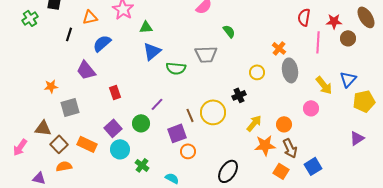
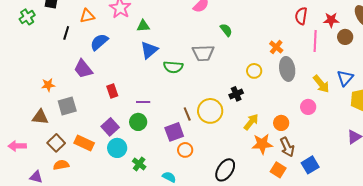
purple line: (157, 104) -> (143, 102), moved, turned 48
brown triangle: (43, 128) -> (40, 117), moved
pink arrow: (20, 147) -> (17, 146), turned 54

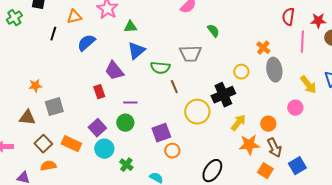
purple trapezoid: (83, 69) -> (114, 71), moved
black cross: (236, 94) -> (223, 95), size x1.6
brown line: (187, 114) -> (174, 87), moved

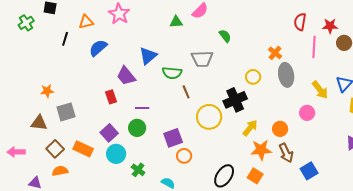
green triangle: (130, 27) -> (176, 22), moved
orange square: (265, 171) -> (255, 176), moved

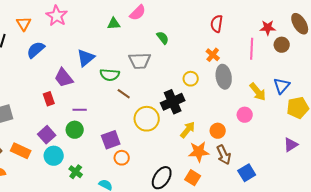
orange triangle: (86, 22) -> (24, 24), turned -49
red semicircle: (300, 22) -> (217, 24), moved
brown line: (186, 92) -> (124, 94), turned -32

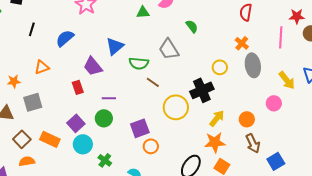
orange triangle: (24, 24) -> (42, 67), moved, turned 42
gray trapezoid: (140, 61) -> (169, 49), turned 60
orange star: (199, 152) -> (215, 142), moved

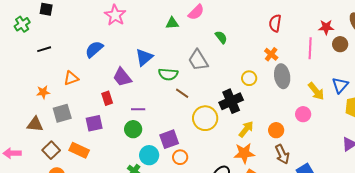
black line: (32, 29) -> (44, 49), moved, turned 56
purple square: (76, 123) -> (94, 123), moved, turned 30
cyan circle: (83, 144) -> (149, 155), moved

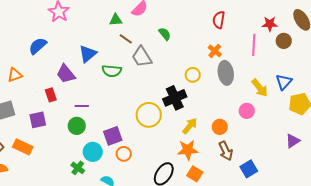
brown line: (182, 93) -> (126, 39), moved

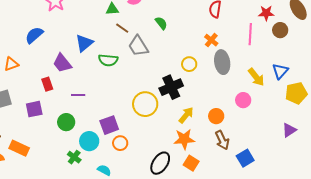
green circle: (77, 126) -> (66, 122), moved
orange rectangle: (23, 147) -> (19, 148), moved

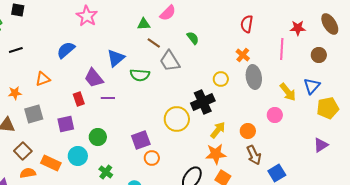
brown circle: (280, 30) -> (319, 55), moved
purple line: (78, 95) -> (108, 98), moved
cyan circle: (89, 141) -> (78, 156), moved

